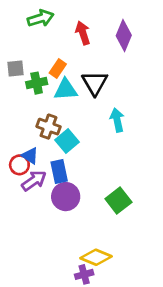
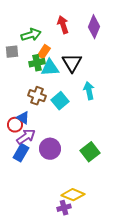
green arrow: (41, 18) -> (31, 35), moved
green cross: (37, 83) -> (37, 63), moved
cyan square: (67, 141) -> (60, 101), moved
blue rectangle: (59, 171) -> (21, 153), moved, turned 42

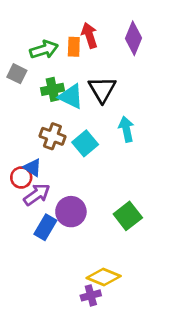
gray square: (12, 52) -> (17, 74), turned 32
orange rectangle: (44, 52) -> (74, 47), moved, turned -32
cyan triangle: (50, 68) -> (71, 96), turned 30
blue rectangle: (21, 153) -> (45, 227), moved

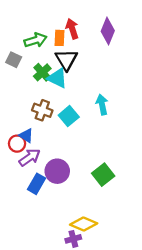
green cross: (52, 89) -> (42, 72), turned -30
black triangle: (102, 89) -> (66, 60), moved

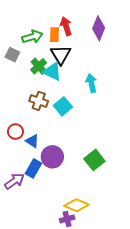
cyan arrow: (102, 105) -> (91, 83), moved
blue triangle: (26, 136) -> (32, 141), moved
purple arrow: (30, 157) -> (14, 181), moved

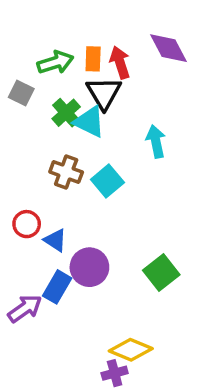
red arrow: (66, 26) -> (120, 62), moved
purple diamond: (99, 28) -> (168, 48), turned -50

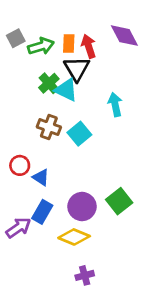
gray square: (21, 93) -> (16, 38), moved, turned 36
purple circle: (89, 267) -> (82, 207), moved
yellow diamond: (131, 350) -> (74, 237), moved

